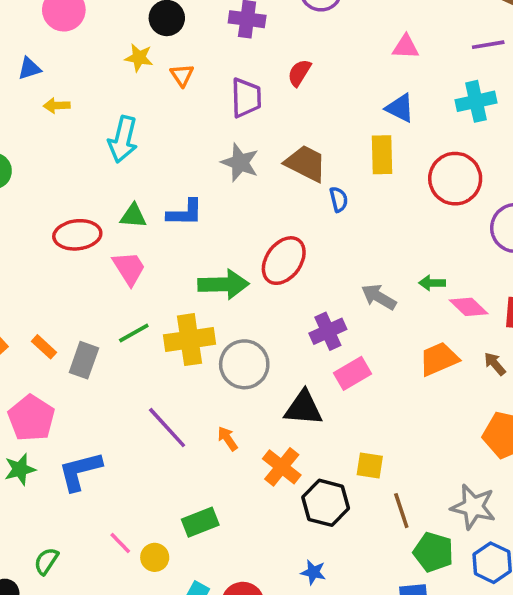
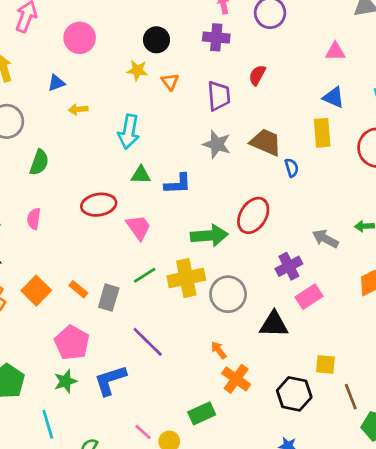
green triangle: (133, 216) -> (141, 175), moved
purple line: (167, 428) -> (148, 342), moved
orange cross: (282, 467) -> (236, 379), moved

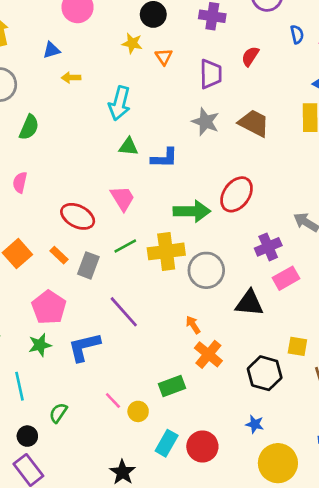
blue semicircle: (292, 168) -> (297, 34), moved
red ellipse: (99, 205) -> (78, 216), moved, turned 32

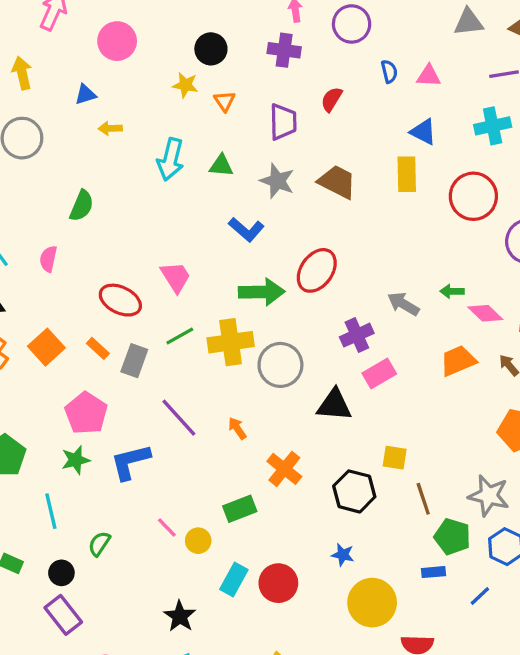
green semicircle: (29, 127) -> (82, 206), moved
green triangle: (128, 147) -> (221, 166), moved
blue L-shape: (164, 158) -> (246, 230), moved, turned 40
orange arrow: (193, 325) -> (237, 428), moved

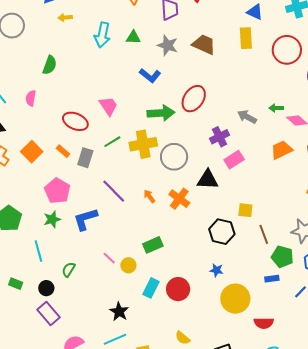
orange cross: (284, 469) -> (179, 199), moved

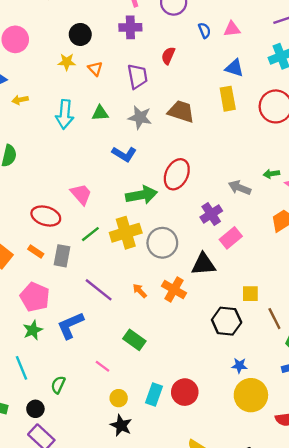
green rectangle: (153, 245) -> (134, 340), moved, turned 66
yellow circle: (128, 265) -> (119, 398), moved
blue star: (216, 270) -> (239, 366), moved

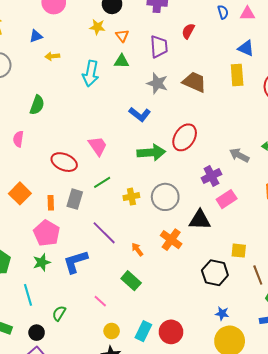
green triangle: (100, 113) -> (122, 61), moved
yellow cross: (126, 233) -> (131, 197), moved, size x0.6
orange rectangle: (36, 251) -> (51, 203), moved, turned 48
orange arrow: (140, 291) -> (137, 250), moved

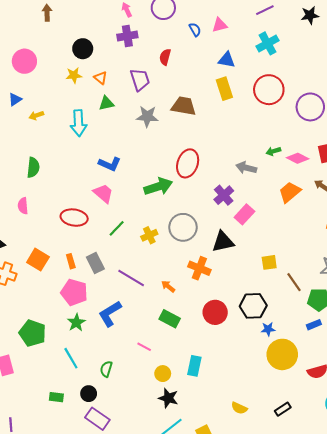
blue L-shape: (140, 114) -> (110, 164), moved
gray rectangle: (75, 199) -> (95, 263), moved, turned -30
black hexagon: (215, 273) -> (253, 306), moved
red circle: (171, 332) -> (215, 312), moved

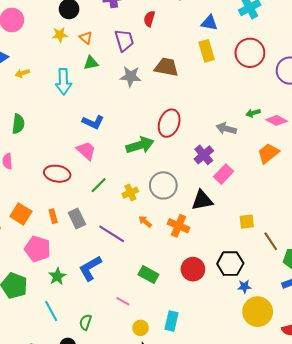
orange arrow: (168, 286) -> (145, 222), moved
pink pentagon: (74, 292) -> (38, 249), moved

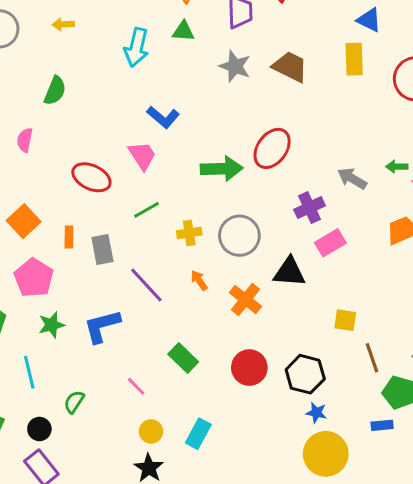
yellow arrow: (22, 73) -> (63, 24), moved

